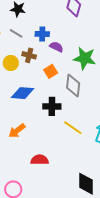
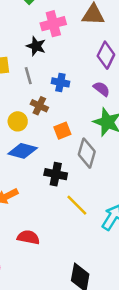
gray line: (16, 33) -> (28, 76), turned 32
purple semicircle: (56, 47) -> (102, 89), moved
yellow circle: (11, 63) -> (18, 121), moved

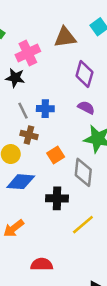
gray line: (28, 76) -> (23, 111), moved
yellow line: (77, 205) -> (83, 225), turned -75

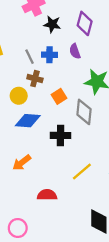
black star: (15, 78) -> (52, 24), moved
purple semicircle: (86, 107) -> (75, 51), moved, turned -136
yellow line: (83, 225) -> (82, 172), moved

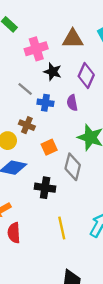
gray line: (30, 57) -> (25, 89), moved, turned -32
yellow line: (82, 172) -> (62, 228), turned -70
red semicircle: (47, 195) -> (14, 233), moved, turned -102

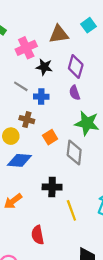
purple semicircle: (72, 103) -> (75, 93), moved
black cross: (45, 188) -> (52, 187), moved
red semicircle: (14, 233) -> (38, 235), moved

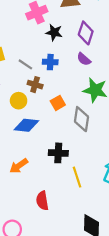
gray line: (21, 86) -> (25, 64), moved
purple semicircle: (75, 93) -> (84, 59), turned -32

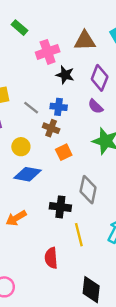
brown cross: (35, 85) -> (51, 128), moved
gray diamond: (82, 119) -> (88, 190), moved
red semicircle: (42, 201) -> (51, 258), moved

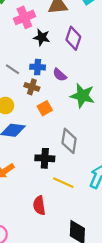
purple semicircle: (95, 106) -> (60, 75), moved
yellow line: (79, 235) -> (63, 183), turned -48

